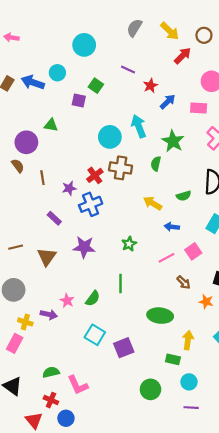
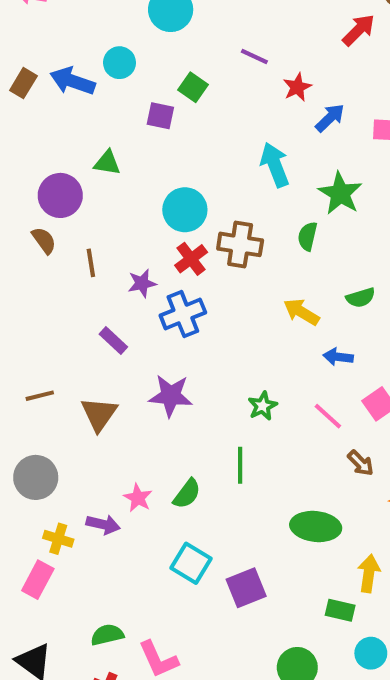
cyan circle: (110, 137) -> (185, 210), moved
green star: (129, 244) -> (263, 406), moved
pink line: (167, 258) -> (328, 416), turned 70

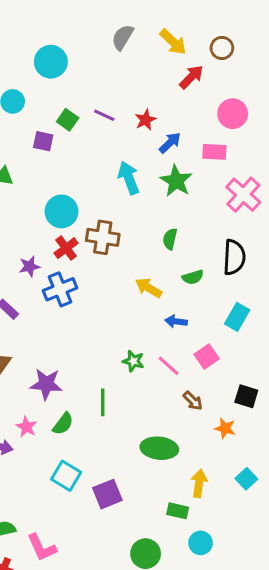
purple line: (254, 57) -> (104, 115), moved
green star: (340, 193) -> (176, 181), moved
green semicircle: (307, 236) -> (170, 239), moved
purple star: (171, 396) -> (46, 384), moved
green star: (263, 406) -> (133, 361), moved, turned -30

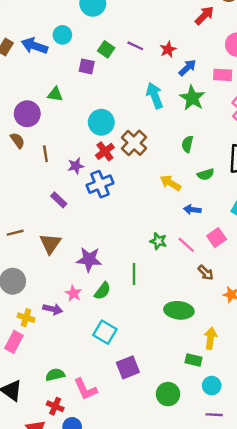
brown cross: (103, 237) -> (134, 143), turned 35
purple square: (107, 494) -> (128, 367), moved

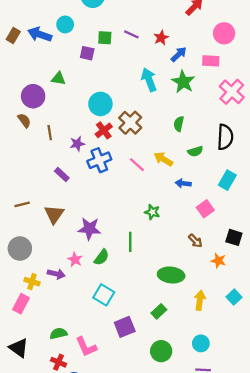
green square: (106, 49) -> (105, 38), turned -32
pink line: (186, 245) -> (137, 165), moved
green rectangle: (193, 360) -> (159, 311), moved, turned -56

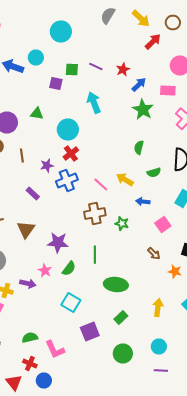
green triangle: (58, 79) -> (37, 114), moved
cyan arrow: (149, 80) -> (94, 102), moved
brown cross: (130, 123) -> (95, 214), moved, turned 35
green star: (152, 212) -> (122, 224), moved
green ellipse: (171, 275) -> (116, 284), moved

